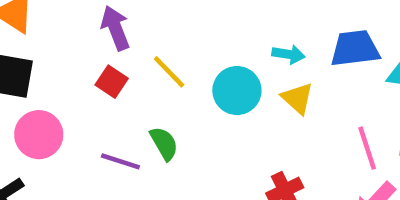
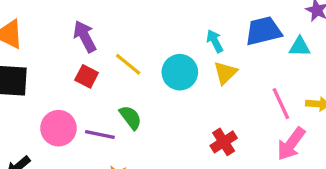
cyan arrow: (288, 54) -> (215, 41), turned -120
yellow triangle: (298, 98) -> (225, 73), turned 40
pink circle: (39, 135) -> (58, 128), moved

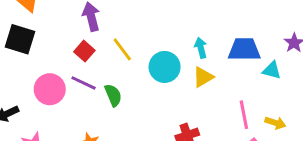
purple line: (100, 135) -> (84, 83), moved

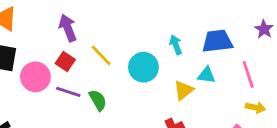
cyan triangle: (272, 70) -> (206, 75), moved
yellow triangle: (203, 77) -> (184, 90), moved
pink circle: (50, 89) -> (35, 77), moved
pink line: (244, 115) -> (248, 74), moved

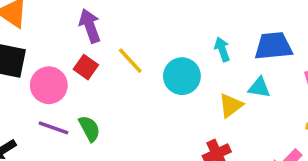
purple line: (68, 92) -> (54, 128), moved
green semicircle: (98, 100) -> (89, 128), moved

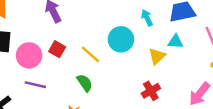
yellow line: (130, 61) -> (90, 54), moved
red square: (86, 67) -> (57, 49), moved
green semicircle: (89, 128) -> (85, 83), moved

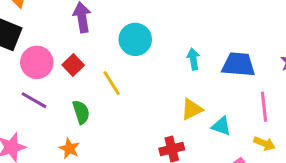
cyan circle: (121, 39) -> (135, 39), moved
cyan triangle: (176, 42) -> (221, 126), moved
green semicircle: (85, 83) -> (81, 112), moved

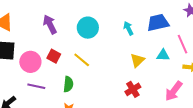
green semicircle: (81, 112) -> (68, 84), turned 42
cyan triangle: (221, 126) -> (163, 55), moved

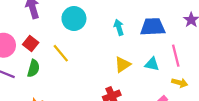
green semicircle: (68, 84) -> (33, 68), moved

